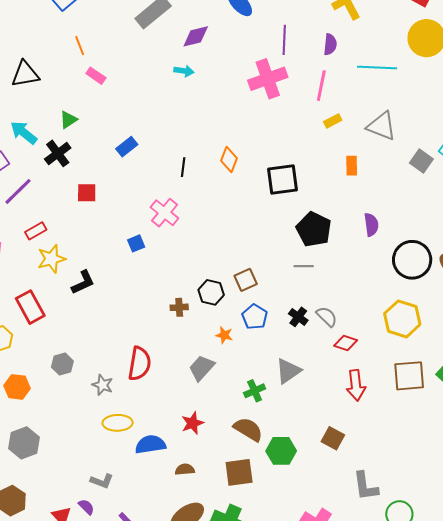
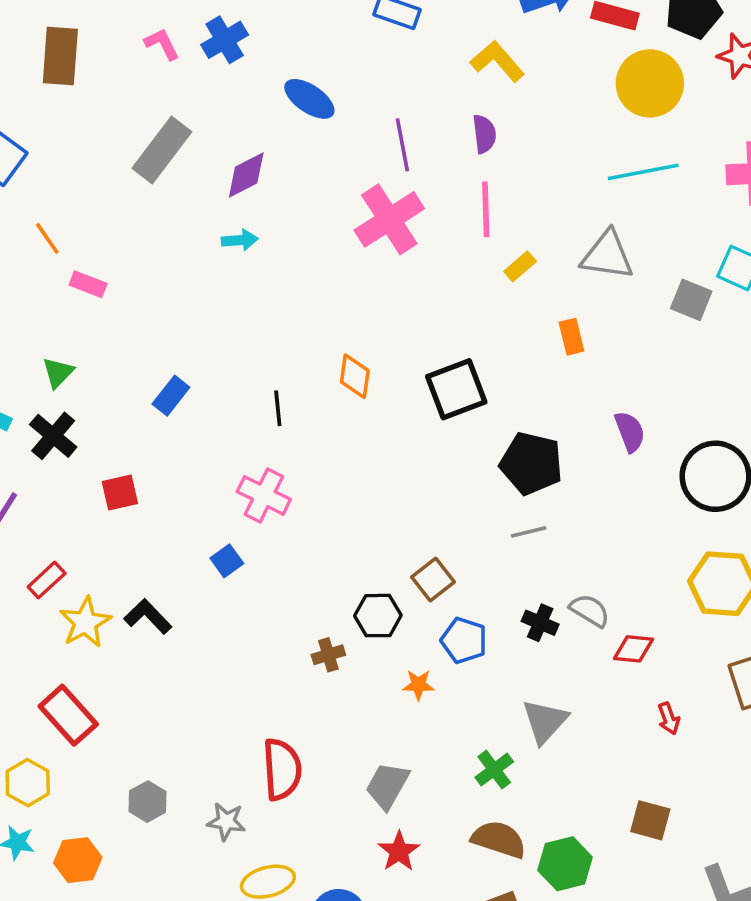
cyan line: (377, 67) -> (643, 172), moved
black L-shape: (83, 282) -> (148, 616), moved, turned -96
gray trapezoid: (202, 368) -> (387, 786), moved
red arrow: (356, 385) -> (669, 718), size x0.6

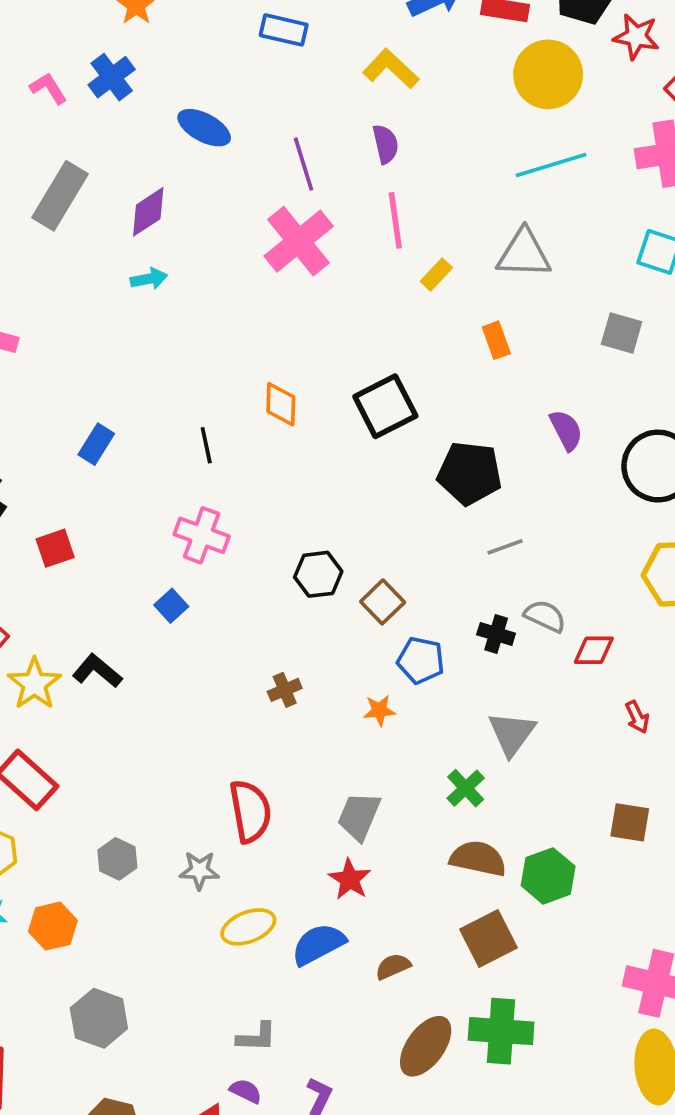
gray square: (691, 300) -> (622, 333), moved
gray line: (529, 532) -> (505, 547), moved
black hexagon: (378, 616) -> (318, 574), moved
red star: (399, 851) -> (350, 879), moved

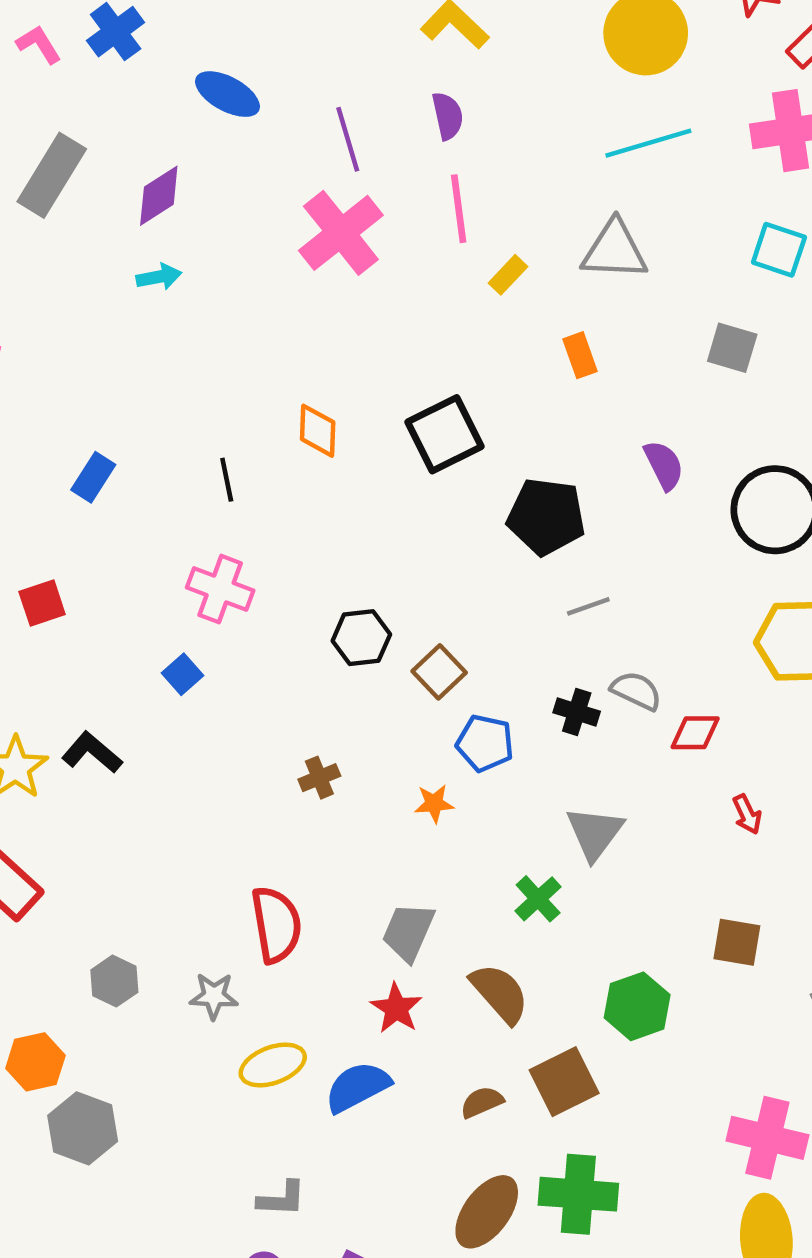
brown semicircle: (478, 858) -> (500, 993), moved, turned 36
brown semicircle: (393, 966) -> (482, 1102), moved
gray hexagon: (99, 1018) -> (83, 1128), moved

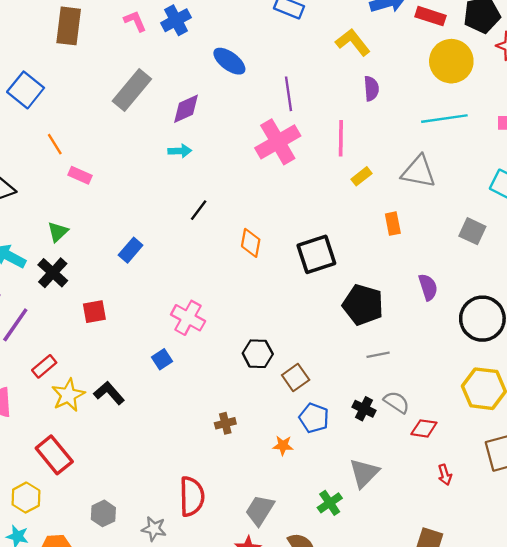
purple semicircle: (448, 116) -> (371, 89), moved
black line: (227, 480) -> (199, 210), moved, turned 40

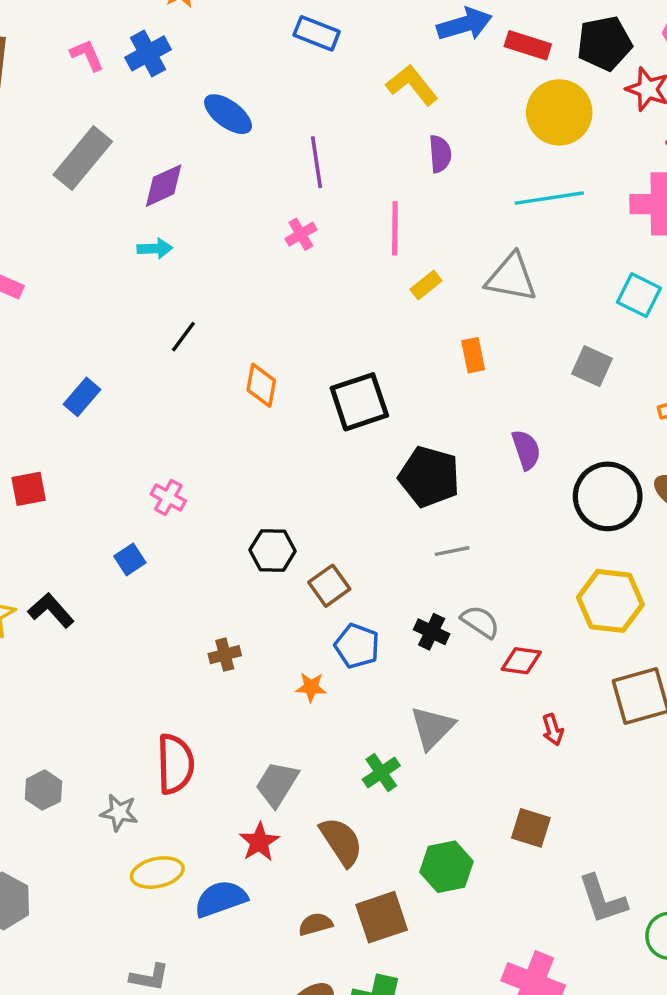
pink cross: (278, 142) -> (301, 234), size x0.5
pink cross: (188, 318) -> (168, 497), size x0.7

